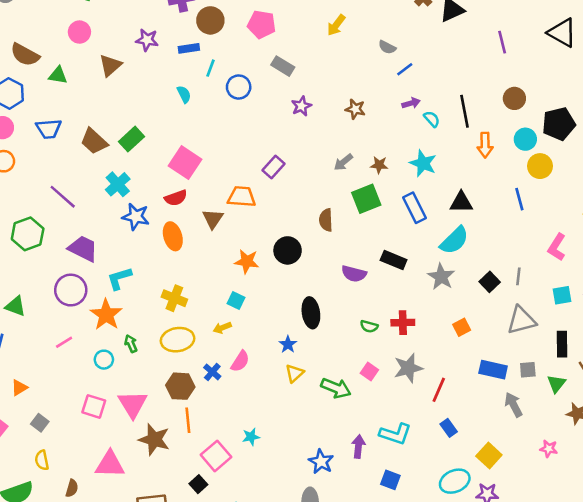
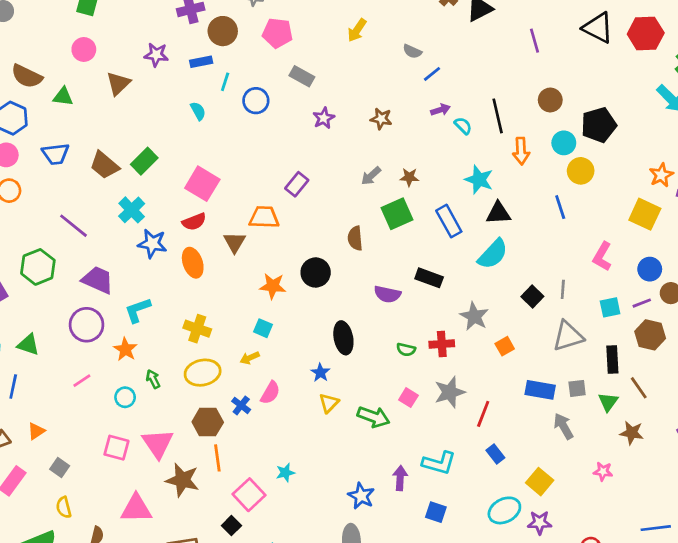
cyan star: (423, 163) -> (479, 180), moved
gray star: (441, 277) -> (474, 316), moved
orange star: (106, 315) -> (125, 349), size x0.7

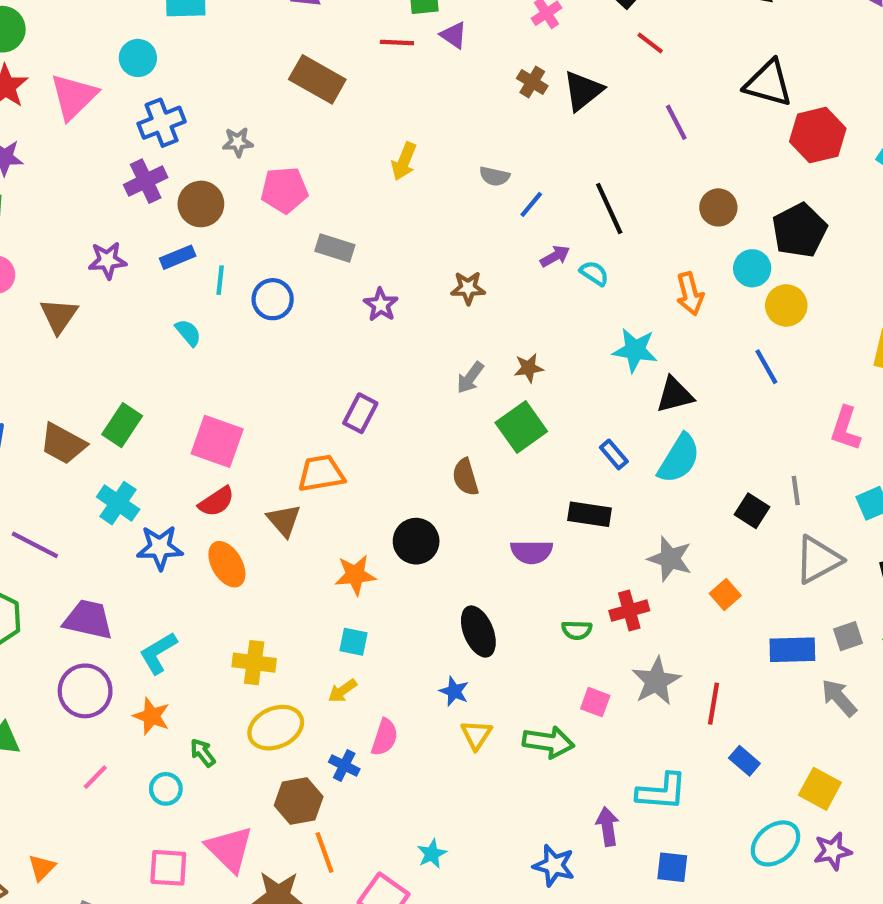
red hexagon: (646, 34) -> (818, 135), moved
black line: (498, 116) -> (609, 209), moved
blue rectangle: (449, 221) -> (614, 454), moved, size x0.6

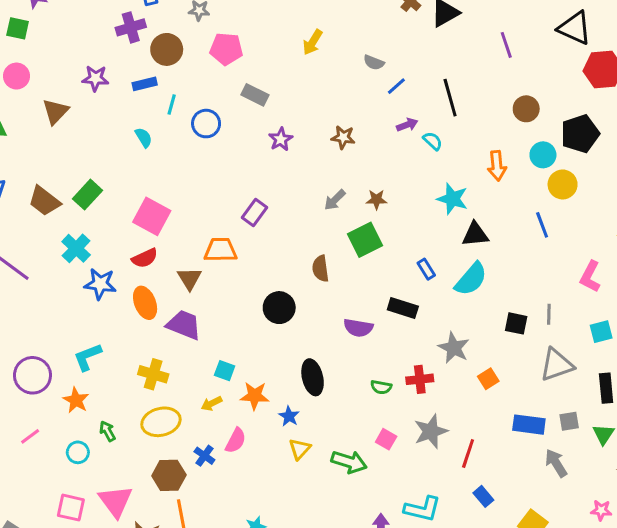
black square: (752, 511) -> (516, 323), turned -30
orange star: (355, 575) -> (255, 396), moved
purple trapezoid: (88, 620) -> (184, 325), moved

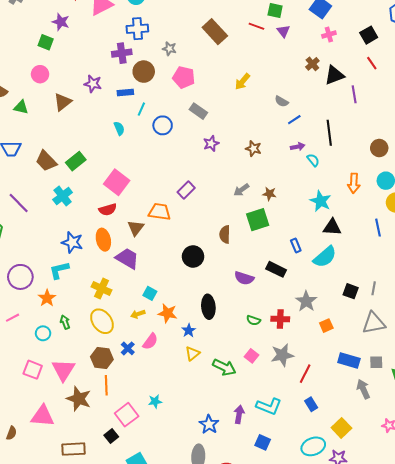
purple line: (506, 45) -> (354, 94), moved
blue star: (100, 284) -> (72, 242), moved
yellow ellipse: (161, 422) -> (102, 321), turned 60

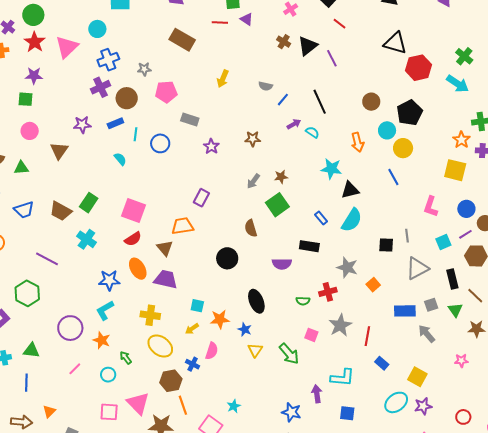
green arrow: (224, 367) -> (289, 354), turned 40

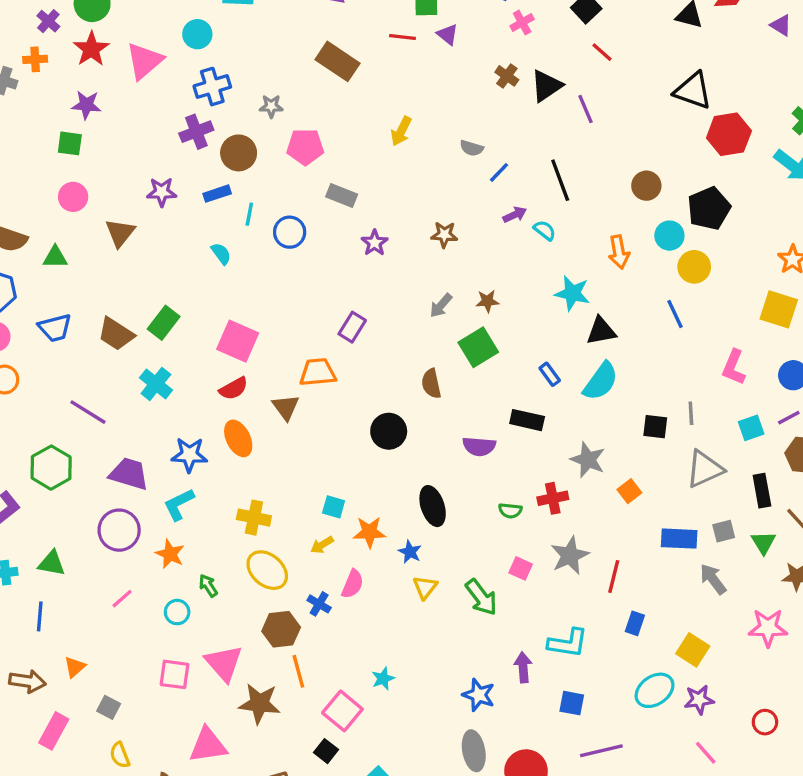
purple trapezoid: (166, 279) -> (129, 474), moved
pink star: (461, 361) -> (768, 628), size x1.6
blue rectangle: (382, 363) -> (635, 623), turned 64

